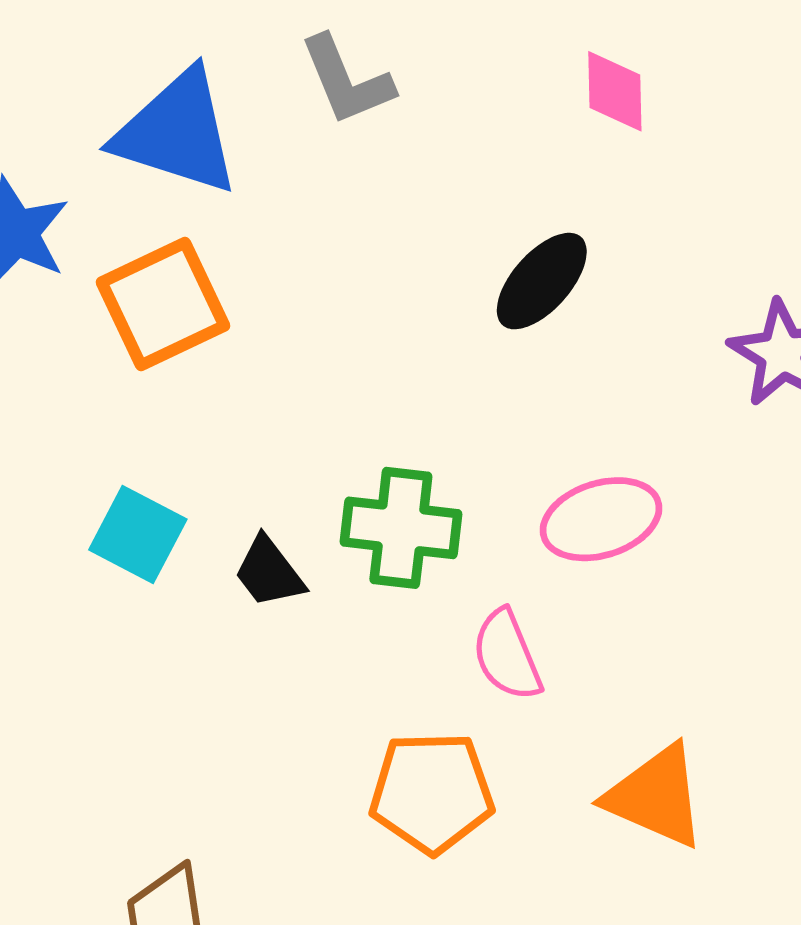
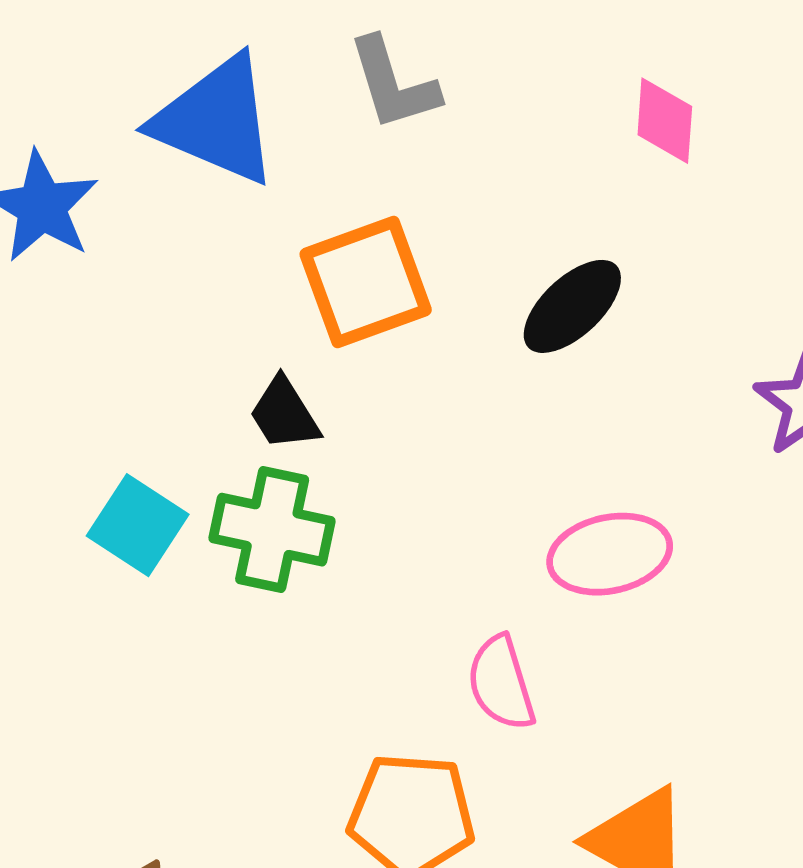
orange square: (163, 304) -> (366, 282), moved
green cross: (401, 528) -> (272, 530), moved
black trapezoid: (269, 572) -> (284, 414), moved

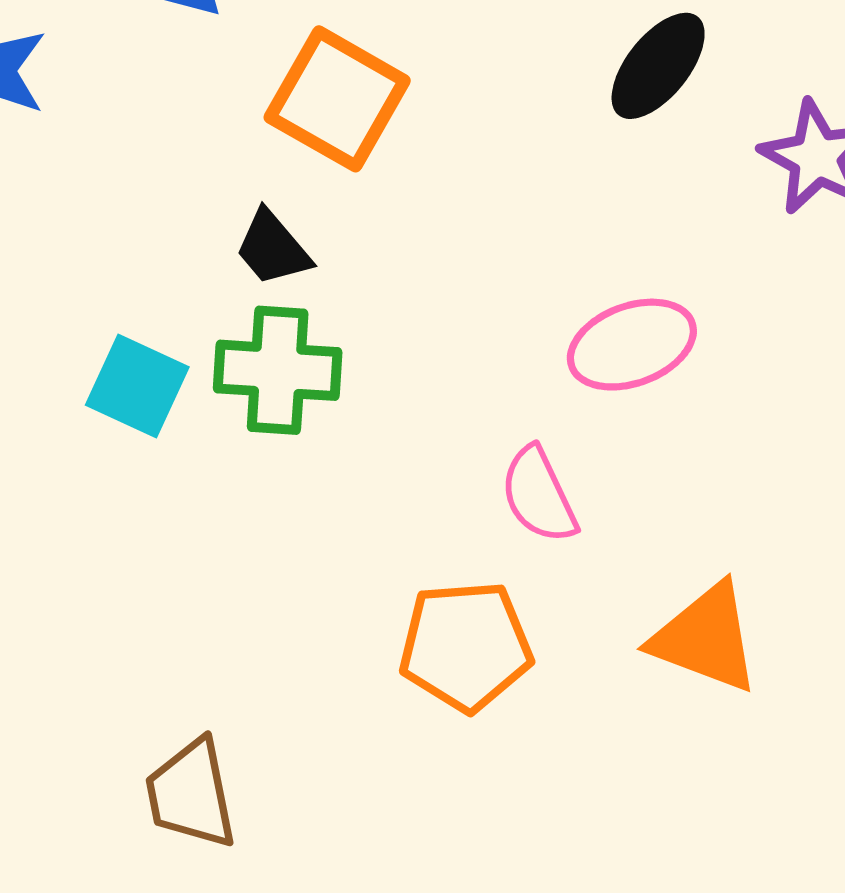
orange square: (366, 282) -> (337, 99), turned -32
black ellipse: (572, 306) -> (658, 66), moved

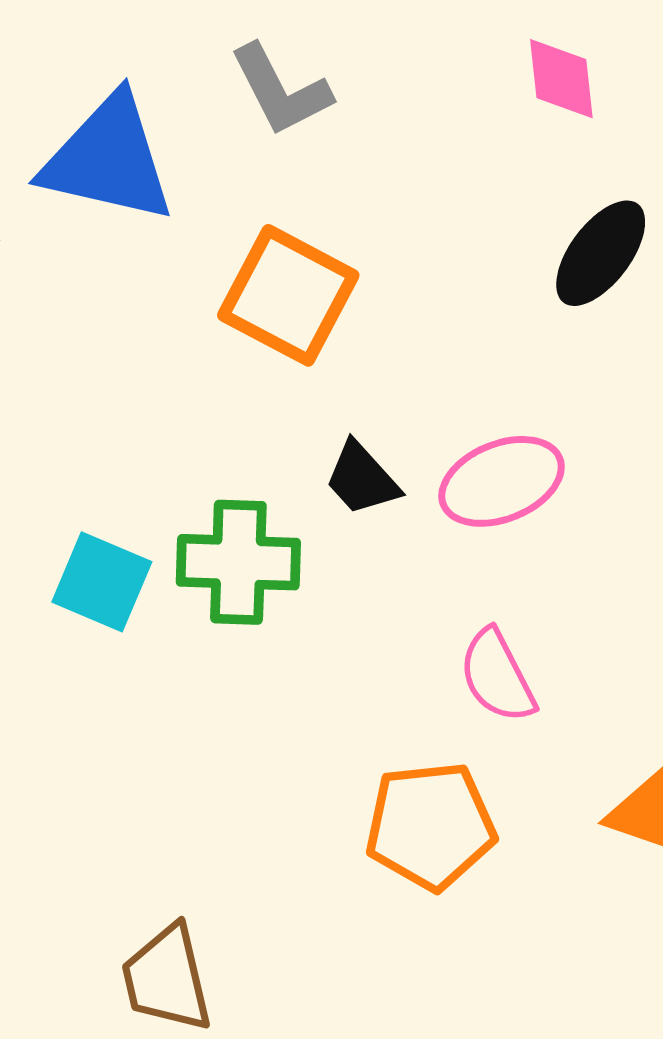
black trapezoid: (273, 248) -> (362, 479), moved
pink ellipse: (632, 345) -> (502, 481), moved

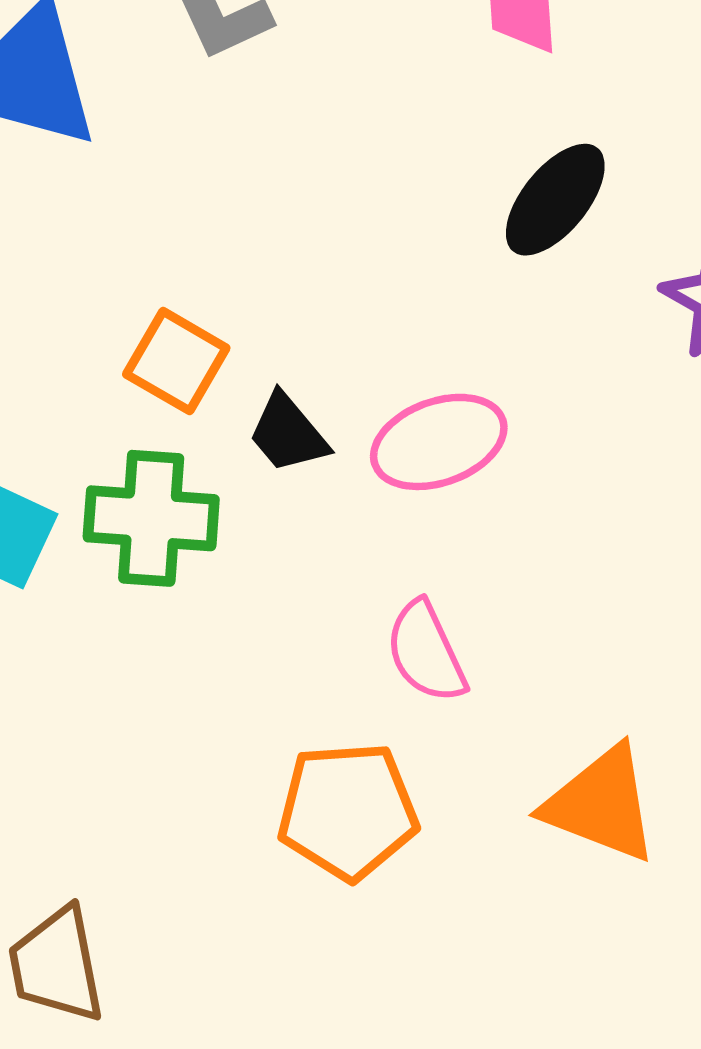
orange square: (288, 295) -> (176, 361), moved, size x0.7

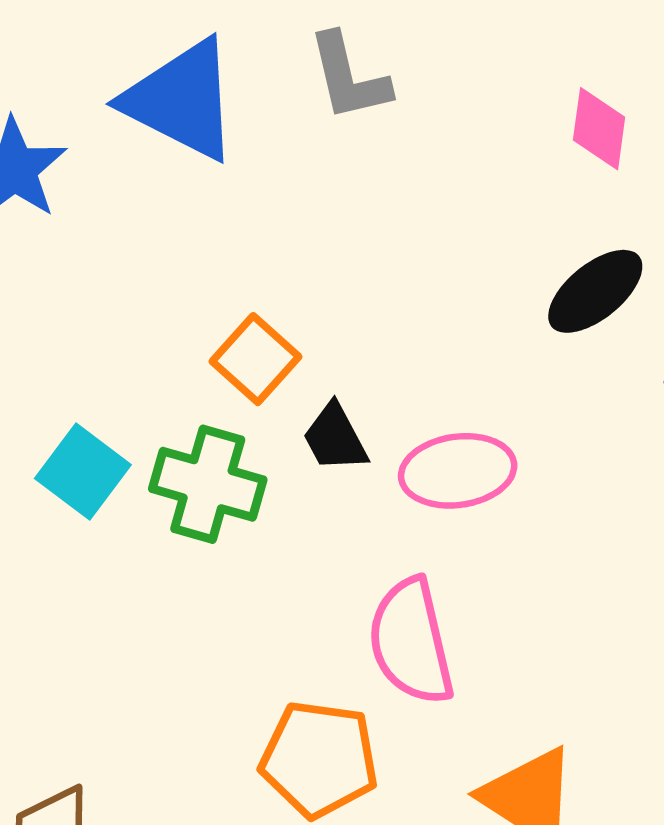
pink semicircle: (426, 652) -> (411, 642), size x1.4

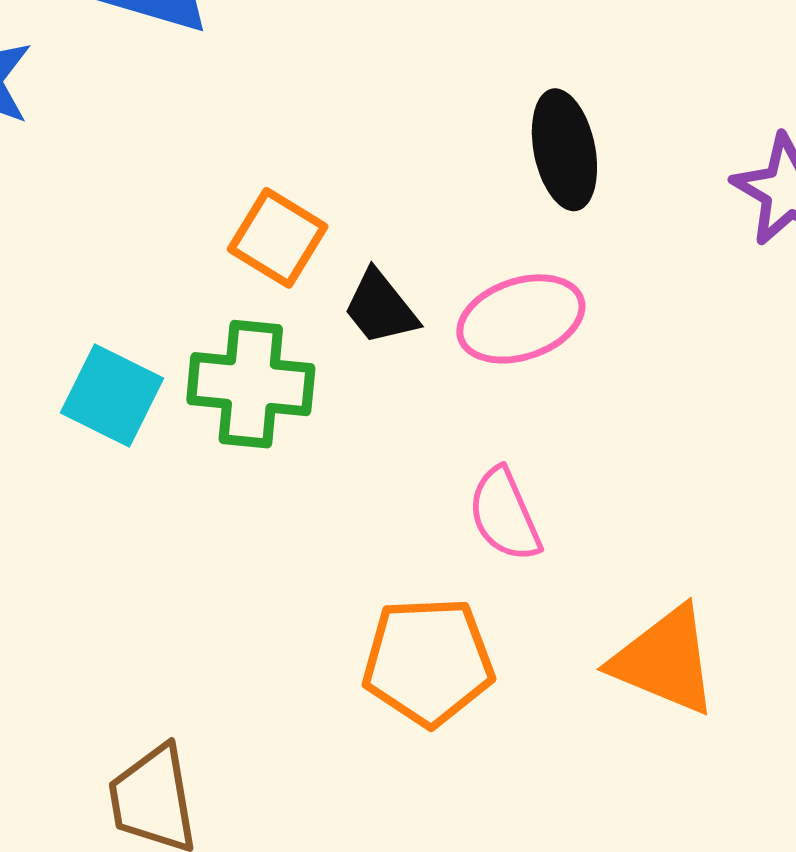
black ellipse: (595, 291) -> (564, 150), moved, turned -52
pink semicircle: (411, 642) -> (505, 515), size x0.7

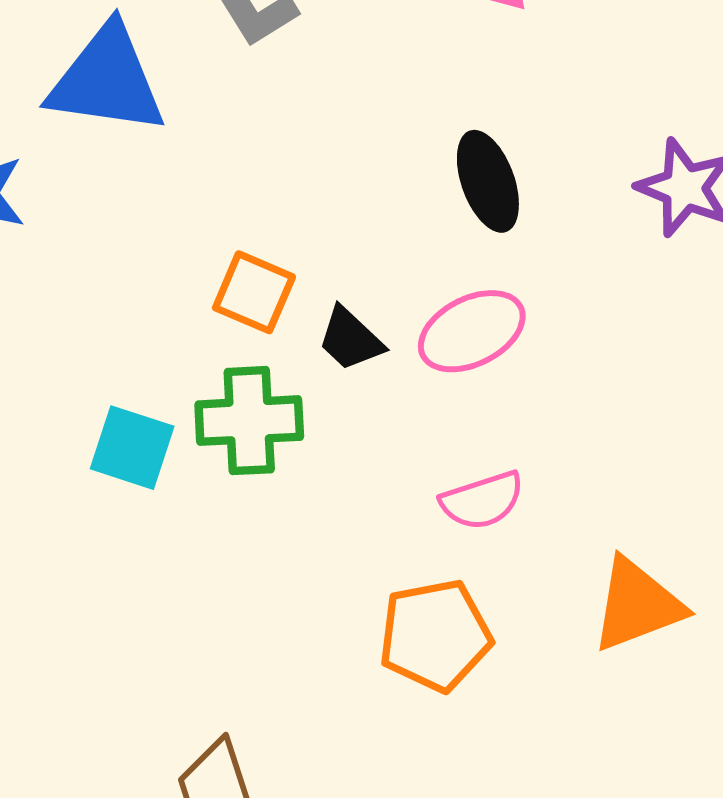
pink semicircle: (505, 515) -> (482, 500), turned -76
orange triangle: (665, 660) -> (637, 605), turned -35

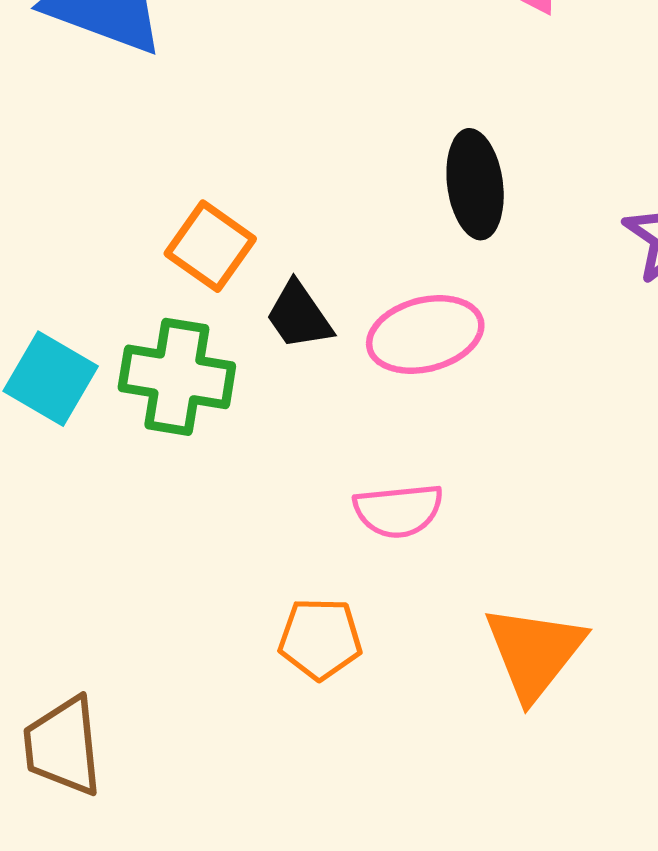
orange triangle: (637, 605) -> (534, 652), turned -43
orange pentagon: (435, 635) -> (320, 639), size x0.7

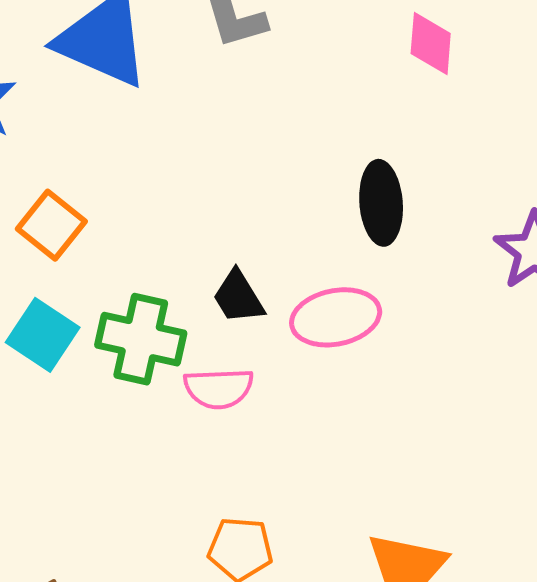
orange square: (210, 246) -> (51, 225), moved
pink semicircle: (398, 511) -> (219, 388), moved

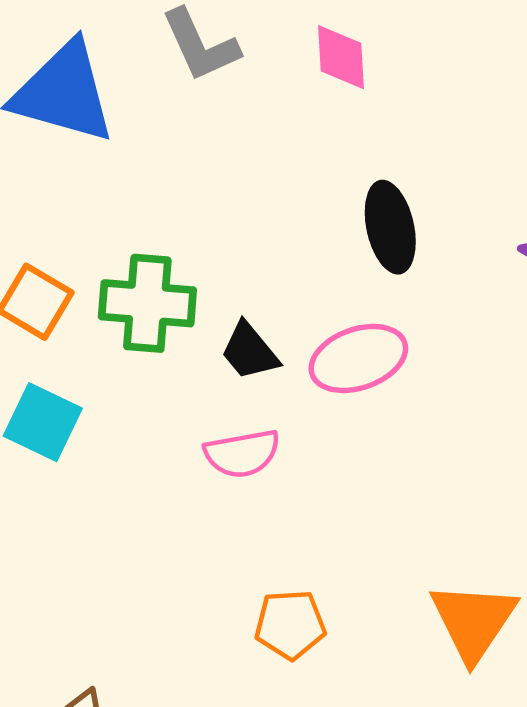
pink diamond: (431, 43) -> (341, 57), moved
green cross: (141, 339) -> (147, 303), moved

